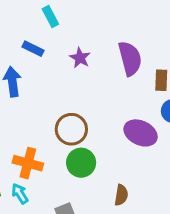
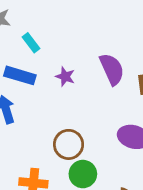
blue rectangle: (33, 49) -> (20, 75), size x1.5

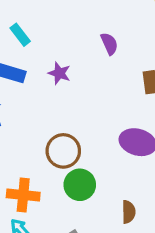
purple semicircle: (112, 69) -> (109, 44), moved, size x0.6

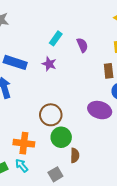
cyan rectangle: (20, 35) -> (56, 38), moved, turned 72
brown semicircle: (129, 212) -> (75, 155), moved

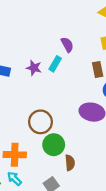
cyan rectangle: (56, 38) -> (55, 64), moved

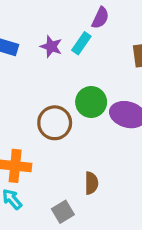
purple semicircle: (67, 45) -> (100, 18), turned 49
green circle: (54, 145) -> (91, 102), moved

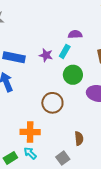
purple semicircle: (100, 18) -> (75, 34), turned -112
green circle: (91, 102) -> (73, 75), moved

